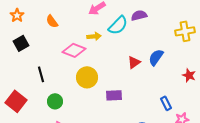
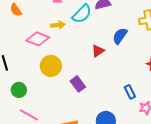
blue semicircle: (156, 57) -> (120, 36), moved
purple rectangle: (114, 95) -> (78, 84), turned 56

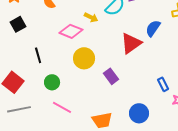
yellow arrow: (58, 25) -> (91, 17), turned 32
red triangle: (98, 51) -> (131, 43), size x1.6

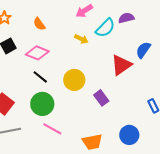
pink diamond: (71, 31) -> (37, 53), moved
black line: (38, 55) -> (40, 77), moved, turned -35
green circle: (52, 82) -> (42, 104), size x1.5

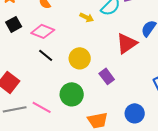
green circle: (42, 104) -> (72, 94), moved
pink line: (52, 129) -> (42, 107), moved

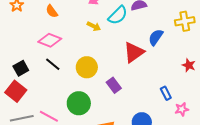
black square: (14, 24) -> (21, 68), moved

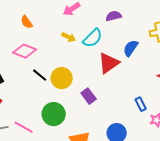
cyan semicircle: (118, 15) -> (93, 38), moved
black line: (53, 64) -> (40, 75), moved

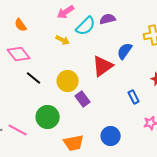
cyan semicircle: (93, 38) -> (86, 26), moved
pink diamond: (25, 51) -> (19, 54), turned 30
yellow circle: (62, 78) -> (68, 81), moved
blue rectangle: (141, 104) -> (134, 97), moved

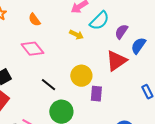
purple semicircle: (108, 19) -> (121, 32), moved, turned -42
black line: (34, 78) -> (48, 85), moved
purple rectangle: (83, 99) -> (96, 94), turned 42

